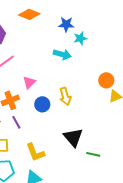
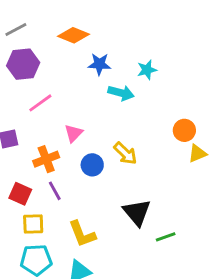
blue star: (66, 24) -> (99, 64), moved
yellow arrow: (65, 96) -> (125, 153), turned -30
green line: (93, 154) -> (166, 237), turned -32

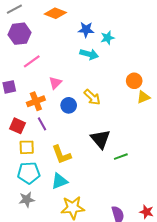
blue star: (99, 64) -> (86, 30), moved

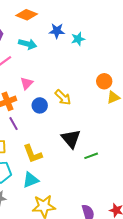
cyan arrow: (89, 54) -> (28, 44), moved

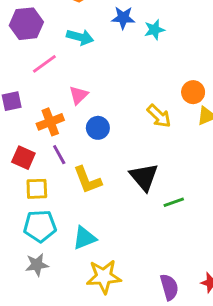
yellow arrow: (63, 97) -> (159, 116), moved
yellow L-shape: (33, 154) -> (87, 180), moved

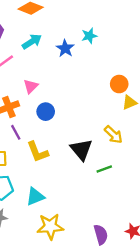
blue star: (123, 18) -> (65, 48), moved, turned 30
cyan arrow: (80, 37) -> (32, 42), turned -48
yellow arrow: (159, 116) -> (113, 135), moved

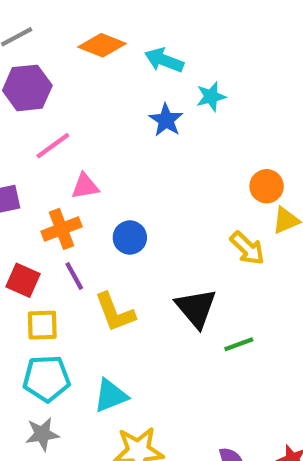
cyan arrow: (32, 42) -> (164, 60), moved, turned -126
pink triangle: (31, 86) -> (85, 186), moved, turned 35
yellow arrow: (113, 135) -> (247, 248), moved

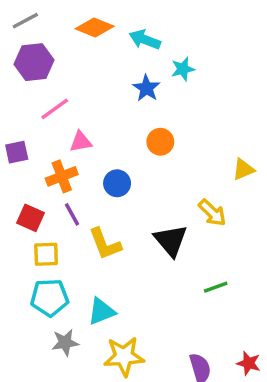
orange circle: (267, 186) -> (160, 142), moved
yellow arrow: (247, 248) -> (212, 213), moved
green line: (239, 344) -> (216, 287), moved
gray star: (42, 434) -> (65, 343), moved

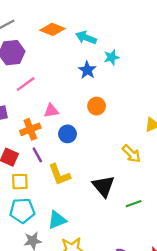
pink triangle: (81, 142) -> (51, 111), moved
black triangle: (171, 240) -> (104, 186), moved

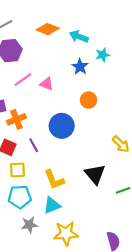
pink triangle: (51, 111) -> (47, 84), moved, turned 32
orange cross: (30, 129) -> (16, 119), moved
blue circle: (68, 134) -> (62, 126), size x1.5
yellow L-shape: (59, 175) -> (54, 180), moved

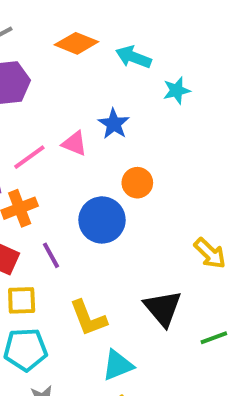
blue star: (80, 67) -> (114, 124), moved
pink line: (23, 80) -> (29, 157), moved
orange circle: (89, 100) -> (137, 183), moved
cyan triangle: (52, 205) -> (118, 365), moved

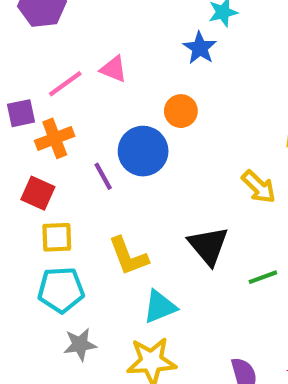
blue star: (114, 124) -> (200, 48), moved
purple line: (51, 255) -> (103, 176), moved

